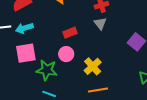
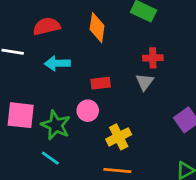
cyan arrow: (24, 28) -> (57, 63), moved
pink square: (26, 53) -> (21, 115), moved

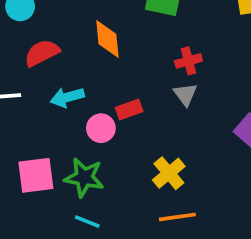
pink circle: (88, 111) -> (101, 128), moved

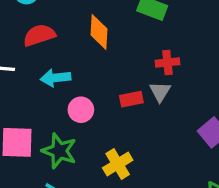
red rectangle: (129, 109) -> (131, 99), moved
yellow cross: (169, 173) -> (118, 164), moved

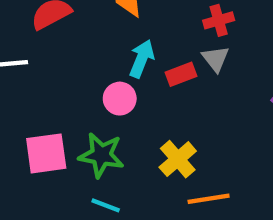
cyan arrow: (55, 78) -> (142, 59), moved, turned 128

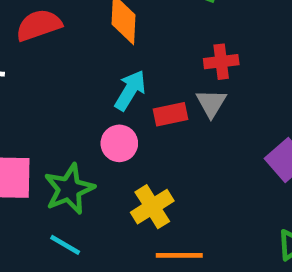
pink circle: (120, 99) -> (119, 143), moved
green star: (101, 155) -> (69, 189), turned 30

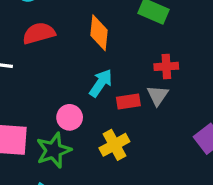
pink circle: (119, 143) -> (70, 117), moved
yellow cross: (152, 207) -> (114, 145), moved

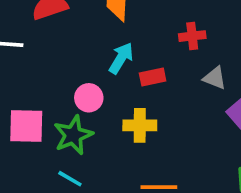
gray triangle: (158, 95) -> (215, 78), moved, turned -40
yellow cross: (114, 145) -> (140, 125), turned 32

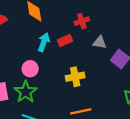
red rectangle: (153, 77) -> (65, 40), moved
yellow cross: (140, 125) -> (75, 77), moved

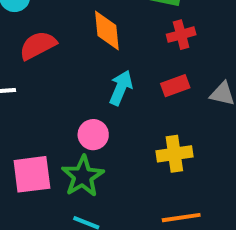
red cross: (82, 21) -> (181, 35), moved
red rectangle: (65, 40) -> (175, 86), moved

